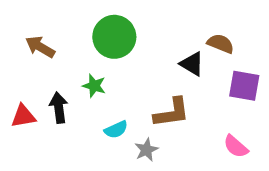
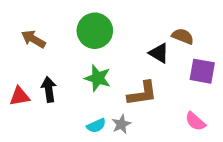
green star: (94, 86) -> (98, 78), moved, size x1.4
cyan semicircle: (116, 130) -> (96, 126), moved

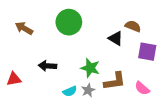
green star: (98, 78) -> (90, 68), moved
black arrow: (49, 89) -> (47, 66), moved, turned -78
brown L-shape: (142, 94) -> (115, 81), moved
red triangle: (19, 96) -> (14, 79), moved

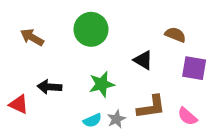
black triangle: (116, 38) -> (143, 60), moved
black arrow: (47, 66) -> (49, 87), moved
green star: (90, 68) -> (102, 84), moved, turned -30
red triangle: (14, 79) -> (19, 104), turned 35

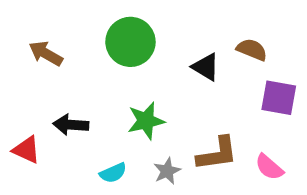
black triangle: (143, 60) -> (206, 67), moved
cyan semicircle: (92, 120) -> (113, 173), moved

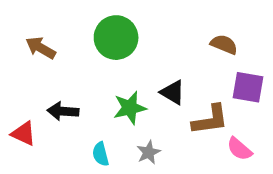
black triangle: (206, 67) -> (173, 92), moved
brown L-shape: (217, 154) -> (210, 120), moved
cyan semicircle: (113, 173) -> (101, 154), turned 100

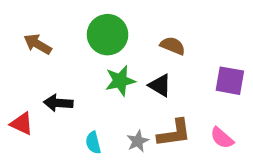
brown semicircle: (224, 44) -> (173, 46), moved
green star: (130, 108) -> (120, 81), moved
brown L-shape: (210, 120) -> (174, 133), moved

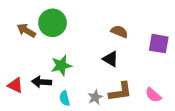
green circle: (108, 35) -> (53, 23), moved
green star: (120, 81) -> (61, 65), moved
purple square: (230, 81) -> (159, 44), moved
black arrow: (58, 103) -> (42, 82), moved

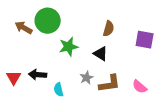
brown semicircle: (119, 32) -> (109, 29), turned 84
green star: (61, 65) -> (69, 47), moved
red triangle: (15, 85) -> (14, 78), turned 35
gray star: (95, 97) -> (87, 78), moved

